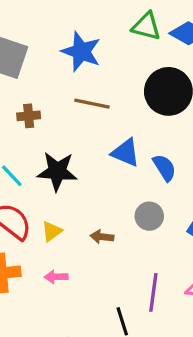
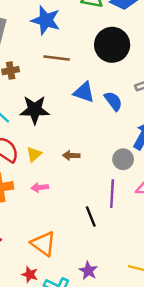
gray circle: (149, 216) -> (123, 159), moved

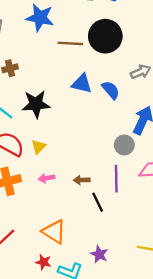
brown line: (57, 58) -> (70, 43), moved
brown arrow: (71, 155) -> (82, 180), moved

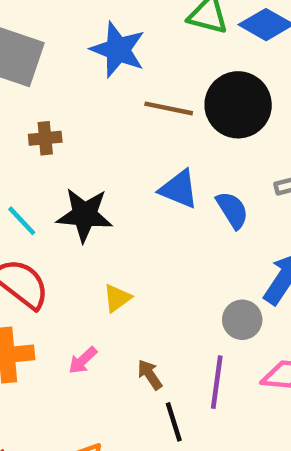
yellow triangle: (39, 147) -> (117, 298), moved
pink arrow: (47, 178) -> (83, 360), turned -42
brown arrow: (82, 180) -> (150, 375), turned 49

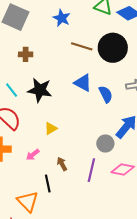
blue star: (118, 50) -> (62, 18), size x0.7
black line: (174, 422) -> (48, 183), moved

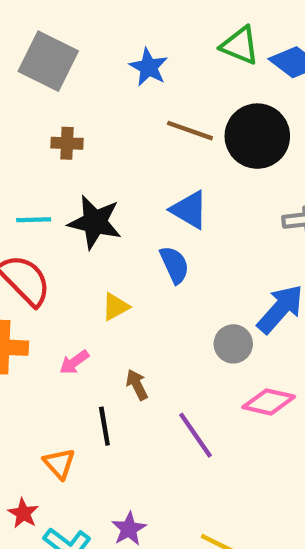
cyan line: (12, 90) -> (34, 220), turned -56
blue semicircle: (106, 94) -> (174, 265), moved
purple line: (91, 170) -> (196, 435), moved, turned -50
orange triangle: (28, 201) -> (59, 464), size x0.7

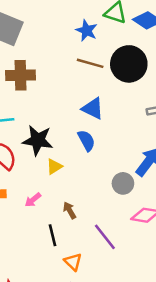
blue star: (149, 67) -> (87, 31), moved
brown cross: (67, 143) -> (20, 75), size x1.6
black star: (95, 222) -> (38, 140), moved
orange triangle: (59, 464) -> (73, 262), moved

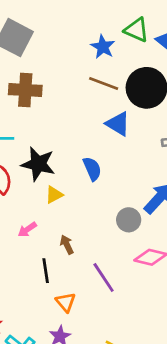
blue triangle: (93, 108) -> (118, 124), moved

